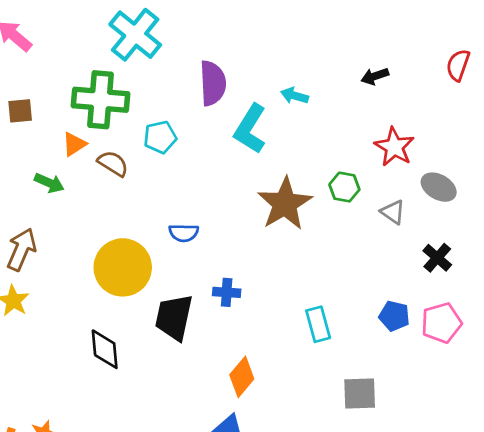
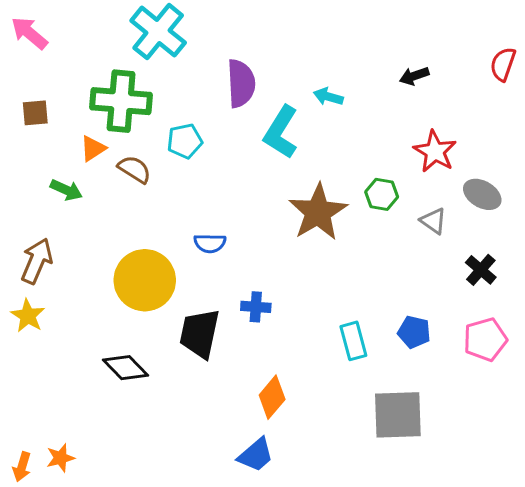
blue pentagon: (394, 316) -> (414, 332), moved
black diamond: (105, 349) -> (126, 368), turned -39
gray square: (360, 394) -> (398, 415), size x1.4

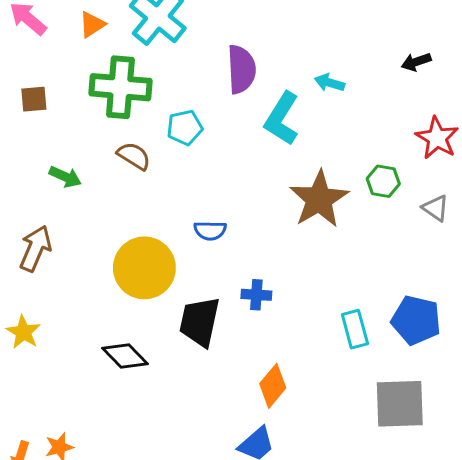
orange triangle: (93, 148) -> (92, 24), moved
yellow star: (28, 316) -> (23, 332), moved
blue pentagon: (414, 332) -> (416, 320), size x1.5

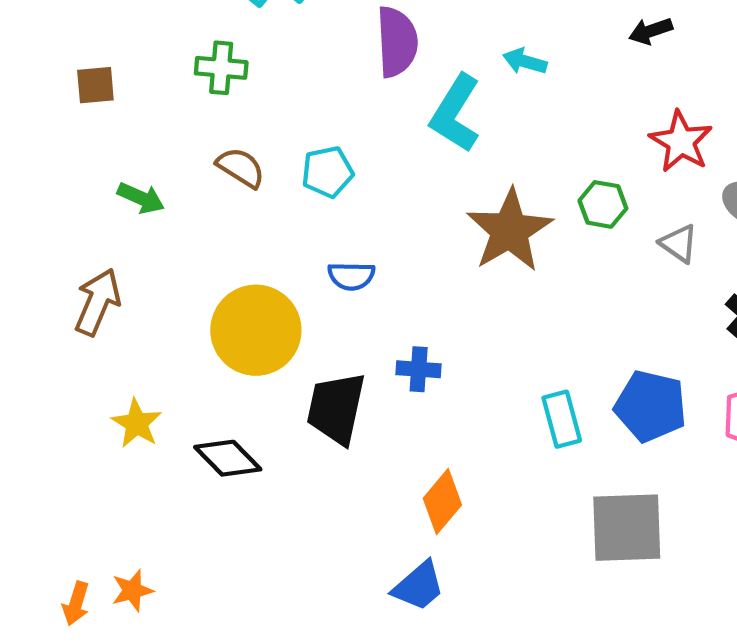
green cross: (120, 87) -> (221, 68), size x0.6
cyan pentagon: (185, 128) -> (327, 172), moved
yellow star: (23, 332) -> (137, 423), moved

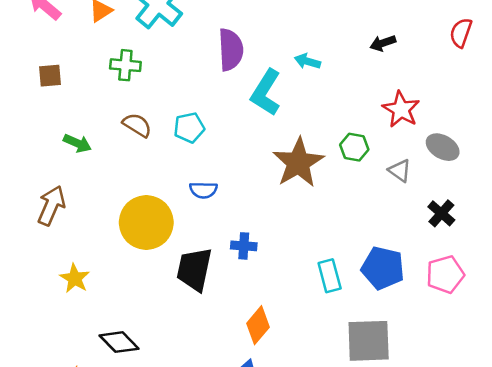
black diamond: (228, 458) -> (119, 342), moved

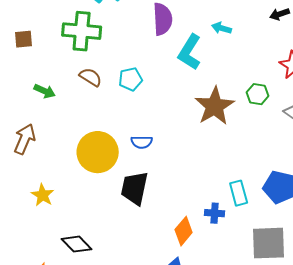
green cross: (125, 65) -> (82, 31), size x1.6
blue semicircle: (203, 190) -> (142, 142), moved
blue cross: (244, 246) -> (215, 213), moved

